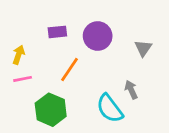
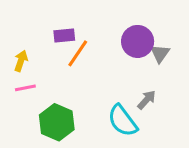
purple circle: (98, 36) -> (138, 41), moved
orange line: (69, 70) -> (78, 53), moved
gray arrow: (131, 90) -> (147, 100), turned 66

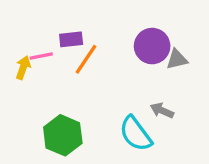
gray triangle: (160, 53) -> (177, 59), turned 42
pink line: (25, 88) -> (41, 56), moved
gray arrow: (147, 100) -> (162, 111), turned -108

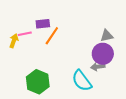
purple circle: (152, 46) -> (103, 54), moved
gray arrow: (162, 111) -> (98, 67), turned -32

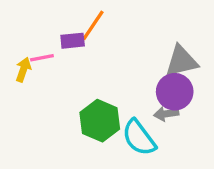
orange line: (52, 36) -> (93, 25), moved
gray triangle: (107, 36) -> (181, 61), size x1.5
green hexagon: (38, 82) -> (100, 121), moved

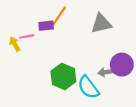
gray triangle: (181, 61) -> (101, 23), moved
yellow arrow: (23, 70) -> (15, 44), turned -48
purple circle: (175, 92) -> (122, 65), moved

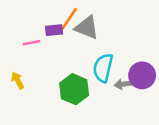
gray triangle: (101, 23) -> (87, 28), moved, turned 35
yellow arrow: (15, 44) -> (18, 80), moved
cyan semicircle: (88, 87) -> (103, 68), moved, turned 50

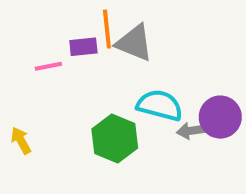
orange line: (69, 19) -> (107, 29), turned -40
cyan semicircle: (103, 68) -> (160, 105), turned 92
yellow arrow: (18, 80) -> (21, 140), moved

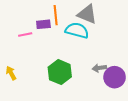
gray triangle: (134, 43) -> (87, 14), moved
cyan semicircle: (160, 105) -> (77, 30), moved
purple circle: (220, 117) -> (115, 77), moved

